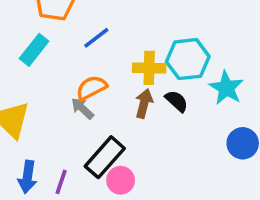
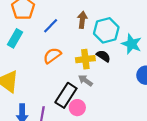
yellow cross: (149, 68) -> (85, 59), moved
brown arrow: (144, 103) -> (82, 20), moved
gray arrow: (82, 108) -> (85, 80), moved

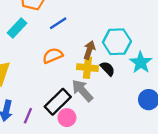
brown arrow: (82, 20) -> (89, 50), moved
gray arrow: (85, 80) -> (82, 91), size x1.5

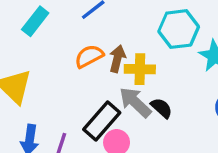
brown arrow: (89, 50) -> (117, 59), moved
black semicircle: (108, 69) -> (162, 108), moved

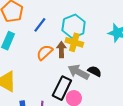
cyan hexagon: (179, 29) -> (74, 26), moved
yellow cross: (140, 69) -> (74, 42), moved, turned 30

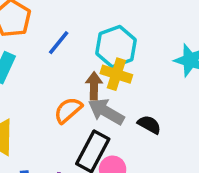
orange semicircle: (45, 52) -> (68, 110), moved
gray arrow: (78, 72) -> (106, 112), moved

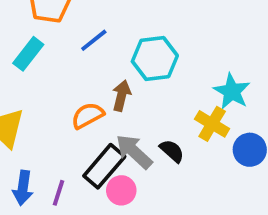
yellow cross: (116, 74) -> (212, 124), moved
gray arrow: (106, 112) -> (134, 152), moved

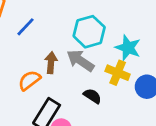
cyan hexagon: (155, 59) -> (89, 32), moved
gray arrow: (134, 152) -> (80, 61), moved

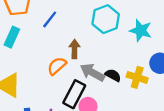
gray arrow: (80, 61) -> (92, 72), moved
yellow cross: (118, 73) -> (137, 77), moved

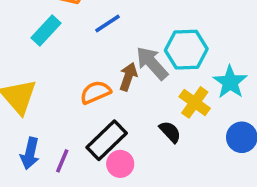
gray arrow: (92, 72) -> (152, 63), moved
yellow cross: (137, 77) -> (195, 102), moved

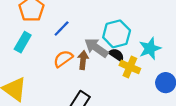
cyan star: (230, 82) -> (150, 48), turned 30
orange semicircle: (95, 92) -> (63, 59), moved
black semicircle: (170, 132) -> (116, 55), moved

